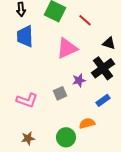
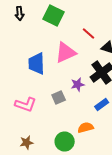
red line: (85, 20) -> (89, 34), moved
blue trapezoid: (25, 36) -> (37, 64), moved

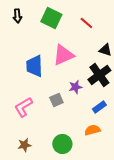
red line: (89, 34) -> (86, 23), moved
pink L-shape: (26, 104) -> (23, 107), turned 130
orange semicircle: (86, 128) -> (92, 130), moved

